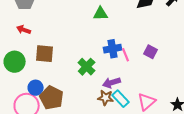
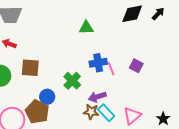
blue circle: (36, 88) -> (47, 97), moved

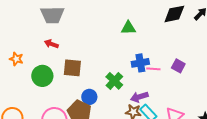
pink line: (111, 69) -> (153, 69), turned -64

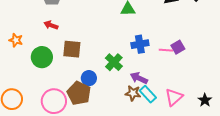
purple square: (178, 66) -> (178, 47), turned 32
pink line: (153, 69) -> (166, 50), moved
purple arrow: (139, 97) -> (139, 78), turned 42

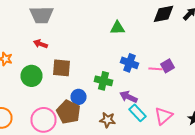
blue cross: (140, 44) -> (130, 63), turned 30
green cross: (114, 62) -> (104, 81), turned -30
brown star: (133, 93) -> (108, 120), moved

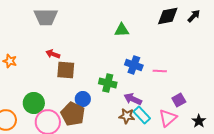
red arrow: (40, 44) -> (53, 54), moved
purple square: (168, 66) -> (179, 100), moved
green circle: (32, 76) -> (34, 103), moved
brown star: (108, 120) -> (127, 116), moved

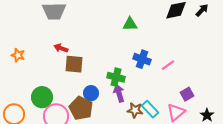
pink line: (160, 71) -> (168, 65), turned -40
purple arrow: (133, 99) -> (119, 93), moved, turned 48

